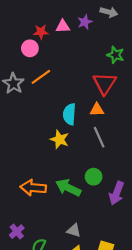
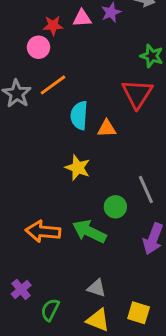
orange triangle: (97, 110) -> (107, 128), moved
cyan semicircle: (69, 114) -> (79, 115), moved
gray line: (99, 137) -> (146, 189), moved
green circle: (94, 177) -> (115, 207), moved

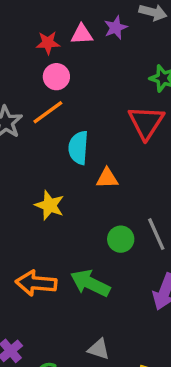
pink circle: (39, 47) -> (56, 77), moved
orange triangle: (107, 128) -> (107, 178), moved
yellow star: (78, 168) -> (50, 205), moved
green circle: (115, 207) -> (121, 239), moved

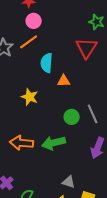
green arrow: (90, 283) -> (54, 143), turned -40
gray triangle: (99, 349) -> (69, 182), moved

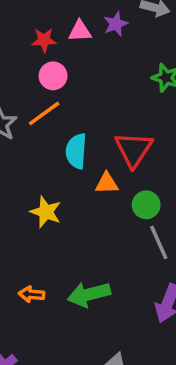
red triangle: (87, 48) -> (134, 149), moved
green circle: (72, 117) -> (146, 205), moved
orange arrow: (22, 143) -> (32, 294), size x0.6

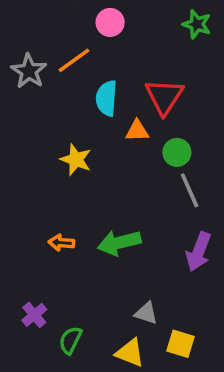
pink circle: (53, 76) -> (110, 22), moved

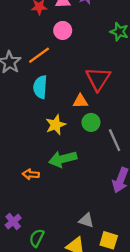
cyan semicircle: (106, 98) -> (40, 87), moved
green circle: (177, 152) -> (91, 122), moved
yellow star: (76, 160) -> (56, 125), moved, turned 30
green arrow: (119, 243) -> (63, 159), moved

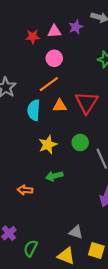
orange line: (39, 55) -> (49, 84), moved
orange triangle: (80, 101) -> (60, 106), moved
green arrow: (63, 159) -> (54, 176), size x0.7

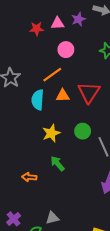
pink circle: (54, 58) -> (66, 50), moved
green arrow: (54, 176) -> (58, 164), turned 63
gray triangle: (76, 232) -> (52, 218), moved, turned -32

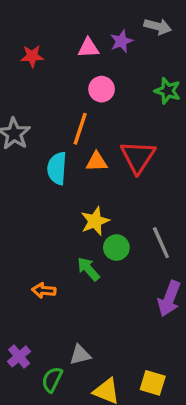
red star: (37, 29) -> (32, 56), moved
orange line: (52, 75) -> (80, 129), turned -36
green circle: (83, 131) -> (116, 248), moved
yellow star: (51, 133) -> (95, 221), moved

